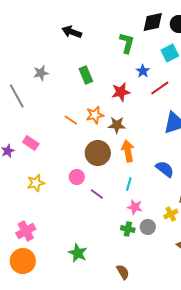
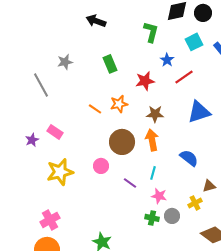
brown star: (117, 125) -> (155, 114), moved
yellow star: (36, 183) -> (60, 172), size x1.5
purple line: (97, 194) -> (130, 183), moved

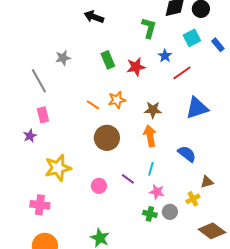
red star: (145, 81) -> (136, 67), moved
pink rectangle: (55, 132) -> (43, 115), moved, turned 42
brown circle: (122, 142) -> (107, 138), moved
pink circle: (101, 166) -> (99, 186), moved
pink cross: (50, 220) -> (40, 205), moved, turned 36

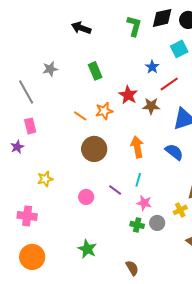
green L-shape: (149, 28) -> (134, 26), moved
red star: (136, 67) -> (128, 95), moved, turned -30
brown star: (153, 110) -> (151, 106), moved
blue semicircle: (187, 154) -> (174, 152), moved
yellow star: (58, 168) -> (45, 179), size x0.6

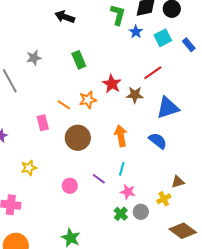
blue star: (152, 67) -> (136, 32), moved
pink rectangle: (30, 126) -> (43, 123), moved
green cross: (137, 225) -> (121, 214), turned 32

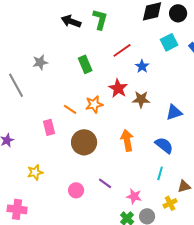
green L-shape: (118, 15) -> (100, 19), moved
blue star: (136, 32) -> (142, 66), moved
red line: (153, 73) -> (122, 50), moved
blue triangle: (168, 108) -> (174, 112), size x0.7
cyan line: (122, 169) -> (160, 173), moved

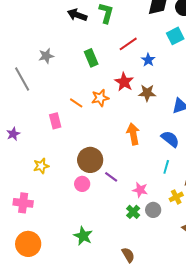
brown circle: (84, 142) -> (90, 160), moved

